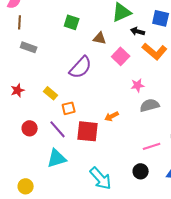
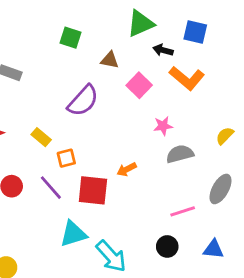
cyan triangle: (57, 158) -> (73, 234), moved

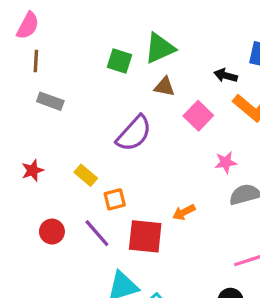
green triangle: (141, 24) -> (160, 48), moved

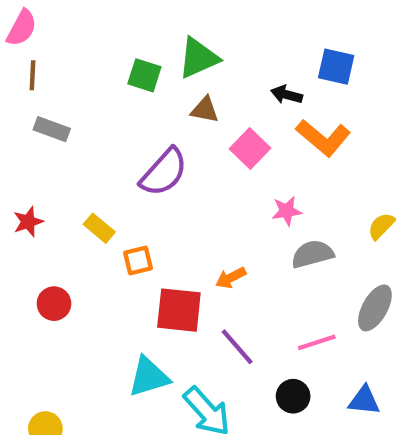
purple line: (97, 233) -> (237, 347), moved

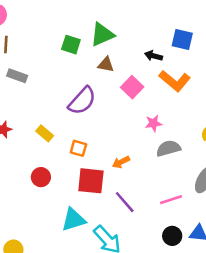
orange square: (138, 261) -> (78, 148), moved, turned 30
red circle: (54, 304) -> (41, 177), moved
black circle: (293, 396) -> (172, 236), moved

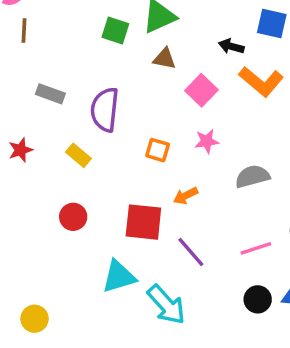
gray rectangle: (17, 76) -> (50, 94), moved
purple semicircle: (82, 101) -> (105, 110), moved, turned 144
pink star: (153, 123) -> (207, 141), moved
orange square: (78, 148) -> (158, 150), moved

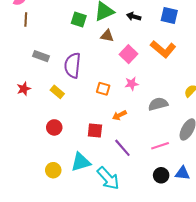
black arrow: (231, 46) -> (134, 17), moved
red square: (143, 222) -> (95, 130), size x0.7
yellow circle: (35, 319) -> (53, 170), moved

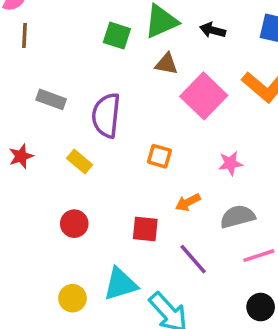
pink square: (129, 54) -> (204, 96), size x1.4
pink star: (132, 84) -> (230, 163), moved
gray semicircle: (158, 104) -> (238, 217), moved

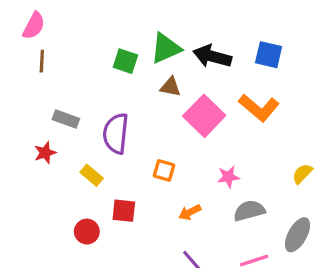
black arrow: (213, 30) -> (212, 56), size x1.6
red star: (21, 156) -> (45, 153), moved
gray semicircle: (238, 217) -> (249, 211), moved
red square: (145, 229) -> (124, 211), moved

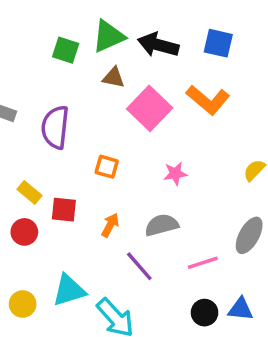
yellow rectangle: (92, 175) -> (29, 192), moved
gray semicircle: (249, 211) -> (162, 225), moved
orange arrow: (190, 212) -> (110, 225), moved, turned 145

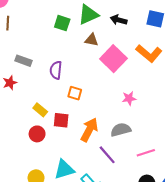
black arrow: (158, 45) -> (119, 20), size x0.7
purple semicircle: (55, 127) -> (56, 70), size x0.7
orange square: (107, 167) -> (75, 93), moved
orange arrow: (110, 225) -> (89, 130), size x1.6

